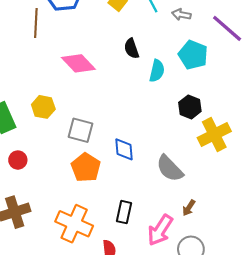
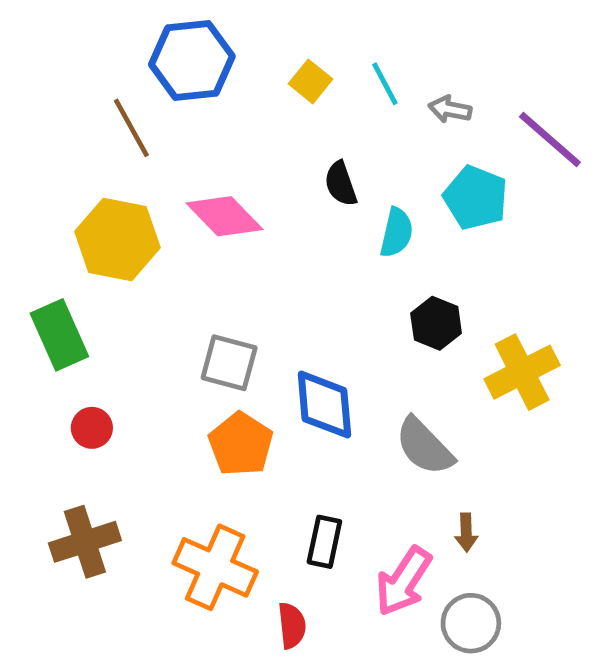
brown line: (36, 23) -> (131, 128), turned -32
yellow hexagon: (43, 107) -> (117, 240), moved, size x1.6
black hexagon: (190, 107) -> (436, 323), moved
blue diamond: (124, 149) -> (324, 405), size x1.4
brown arrow: (189, 208) -> (466, 532), turned -35

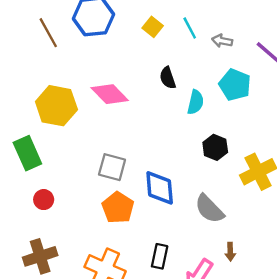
brown line: (131, 128) -> (48, 33), moved

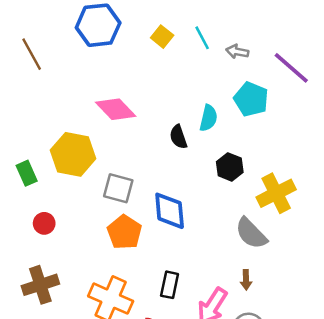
brown line: (48, 33) -> (32, 54), moved
black semicircle: (168, 78) -> (178, 137), moved
yellow hexagon: (56, 106) -> (73, 154), moved
green rectangle: (27, 153) -> (27, 173), size x0.7
gray semicircle: (209, 209) -> (251, 233), moved

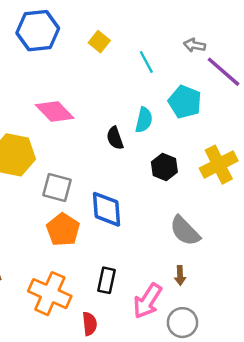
cyan line: (202, 38) -> (146, 62), moved
gray arrow: (237, 52) -> (195, 45), moved
yellow cross: (276, 193) -> (219, 165), moved

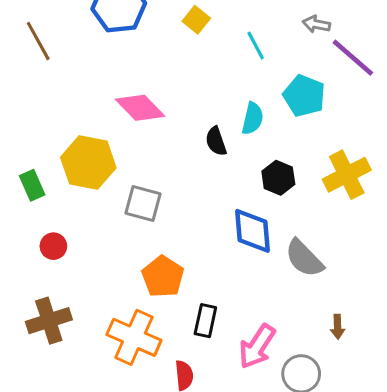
blue diamond: (106, 209) -> (253, 231), moved
orange pentagon: (63, 230) -> (163, 277), moved
brown arrow: (180, 276) -> (338, 327), moved

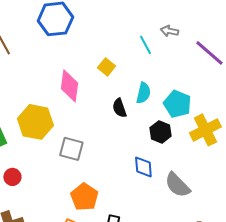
yellow square: (196, 20) -> (106, 67), moved
gray arrow: (316, 24) -> (169, 31), moved
cyan pentagon: (304, 96) -> (177, 104), moved
pink diamond: (140, 108) -> (69, 86), turned 52
blue diamond: (253, 231) -> (143, 167), size x0.7

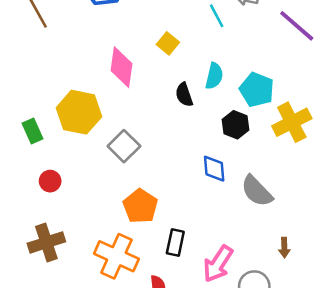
gray square: (71, 149) -> (124, 146), turned 30

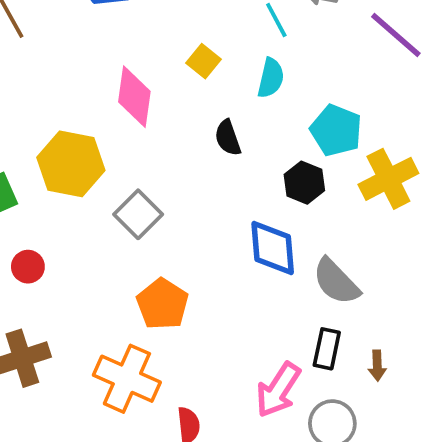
cyan semicircle: (214, 76) -> (271, 78), moved
blue diamond: (214, 169) -> (273, 248), size x1.4
black rectangle: (175, 242) -> (327, 349), moved

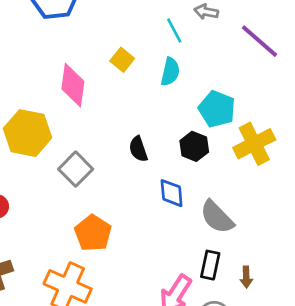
black semicircle: (228, 138) -> (138, 149), moved
blue diamond: (273, 248) -> (172, 193), size x0.7

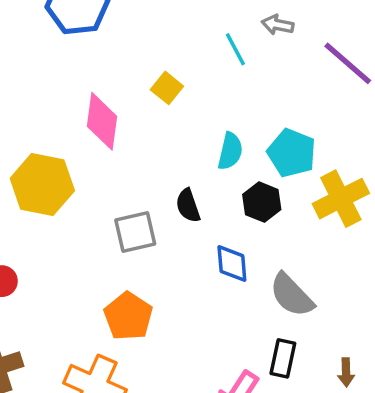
cyan semicircle: (170, 72) -> (230, 151), moved
gray square: (76, 169) -> (135, 232), moved, turned 32
brown arrow: (246, 277) -> (346, 372), moved

